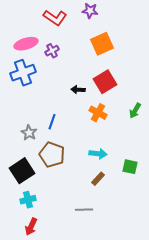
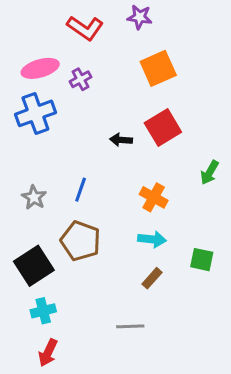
orange cross: (98, 113) -> (154, 197), moved
gray star: (29, 133) -> (34, 197), moved

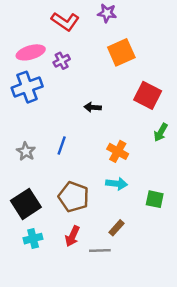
red square: (163, 127) -> (148, 95), moved, turned -32
brown pentagon: (81, 241) -> (74, 197), moved
brown rectangle: (152, 278) -> (117, 228), moved
red arrow: (48, 353) -> (72, 236), moved

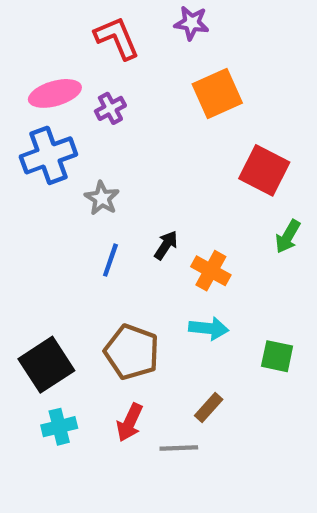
red L-shape: (65, 21) -> (117, 38), turned -148
black arrow: (93, 107) -> (166, 245), moved, turned 119
gray star: (26, 151) -> (102, 198), moved

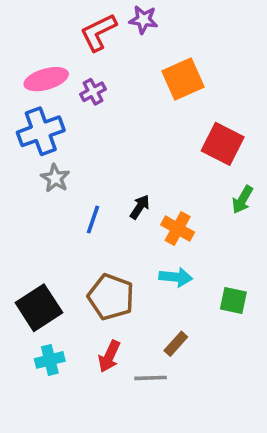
purple star: (192, 23) -> (143, 20), moved
red L-shape: (117, 38) -> (98, 32), turned -93
gray star: (102, 198) -> (55, 178), moved

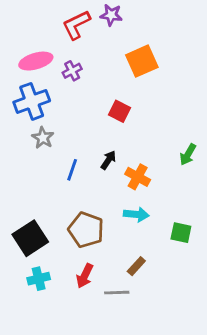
red square: (223, 144) -> (120, 111), moved, size x0.7

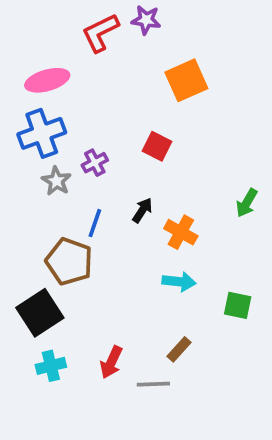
purple cross: (72, 71) -> (95, 163), moved
brown pentagon: (86, 230) -> (69, 261), moved

